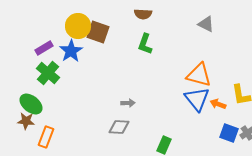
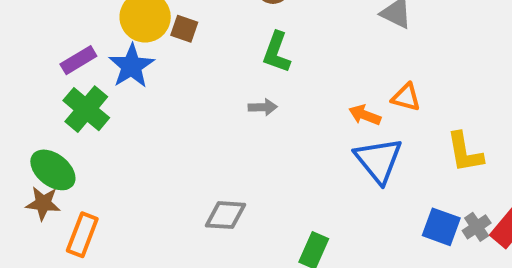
brown square: (98, 32) -> (184, 29), size x0.6
orange triangle: (199, 75) -> (406, 97), moved, size x0.6
gray arrow: (128, 103) -> (263, 107), moved
orange arrow: (218, 104) -> (365, 115), moved

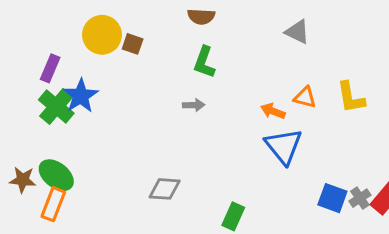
purple rectangle: (78, 60) -> (50, 68), turned -36
blue star: (131, 66) -> (81, 96), moved
yellow L-shape: (465, 152) -> (351, 97), moved
green ellipse: (53, 170) -> (56, 175), moved

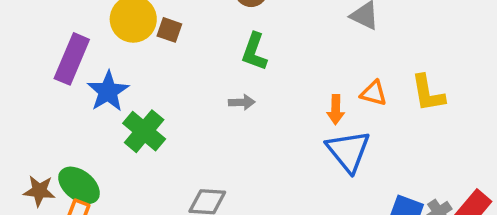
purple rectangle: (50, 68) -> (72, 59), size x1.5
green cross: (56, 107) -> (144, 131), moved
orange arrow: (273, 111) -> (336, 109), turned -110

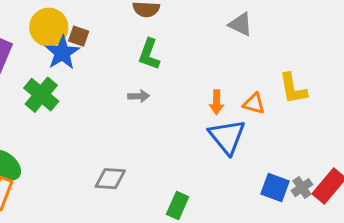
blue star: (108, 91) -> (62, 53), moved
orange triangle: (374, 93) -> (254, 104), moved
green cross: (144, 131) -> (41, 95), moved

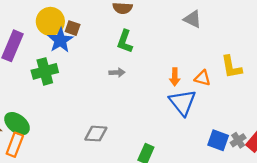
green cross: (41, 95) -> (45, 71), turned 35

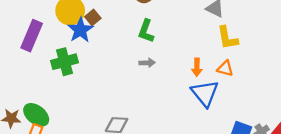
brown square: (73, 28) -> (93, 18), turned 32
yellow L-shape: (231, 67) -> (227, 38), moved
gray arrow: (117, 72) -> (147, 63), moved

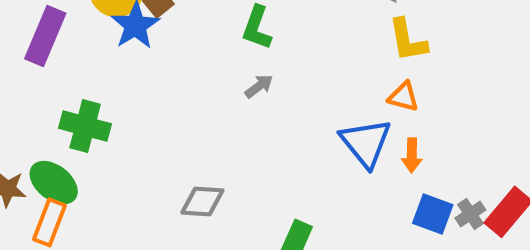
green cross: (64, 62) -> (85, 126), moved, turned 30
gray arrow: (147, 63) -> (259, 86), turned -35
orange arrow: (197, 67) -> (412, 155), moved

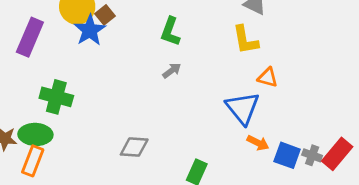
yellow L-shape: (408, 40) -> (245, 40), moved
orange arrow: (412, 155) -> (258, 143), moved, turned -65
green ellipse: (54, 183) -> (35, 134), turned -36
gray cross: (470, 214) -> (312, 155), turned -36

